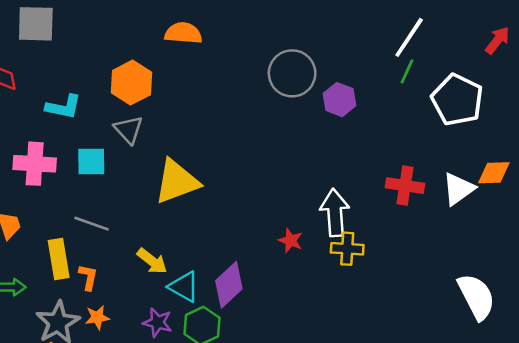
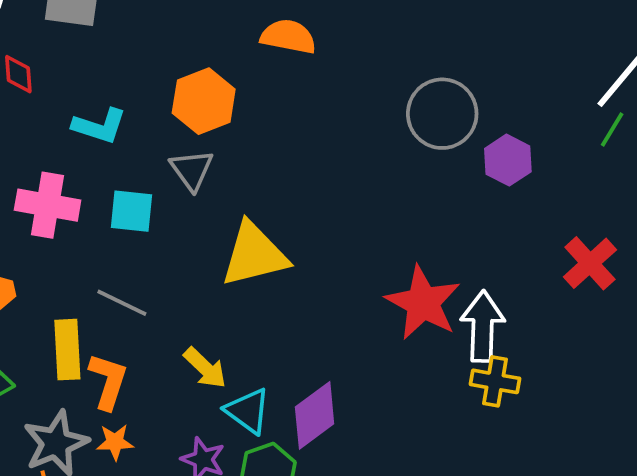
red cross: (405, 186) -> (590, 263), moved, turned 33
red star: (290, 241) -> (423, 303), moved, size x2.0
orange L-shape: (88, 277) -> (108, 381), size x1.4

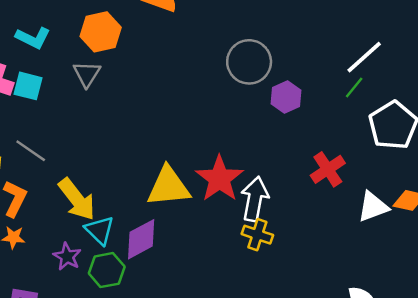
cyan square: (132, 211) -> (28, 86), moved
yellow triangle: (254, 255) -> (169, 187), moved
yellow arrow: (205, 368) -> (77, 199), size x1.5

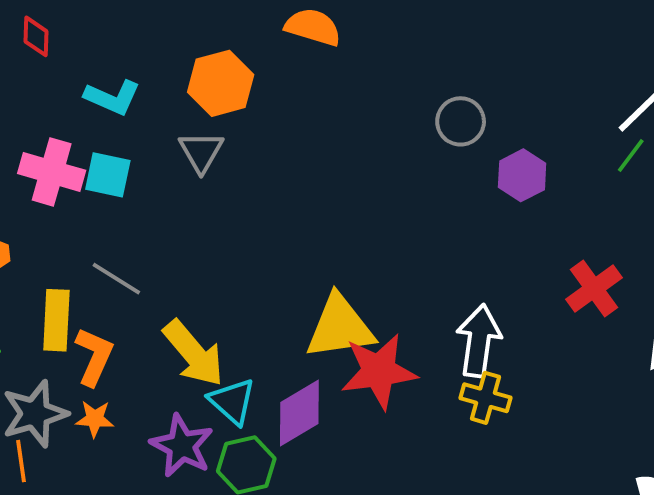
gray circle: (249, 62) -> (461, 121), size x0.7
red star: (219, 179) -> (379, 371), moved, turned 30
purple star: (67, 256) -> (182, 446), size x1.4

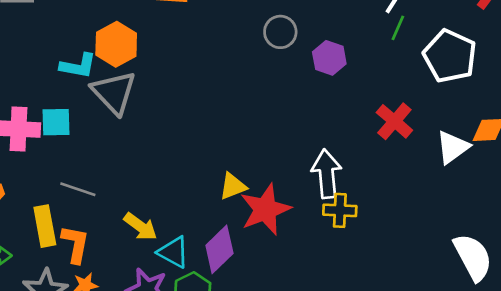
cyan L-shape: (112, 97) -> (78, 66), moved
gray triangle: (201, 152) -> (114, 92), size x1.5
yellow triangle: (340, 327) -> (233, 186), size x0.6
yellow arrow: (194, 353) -> (140, 227), size x0.7

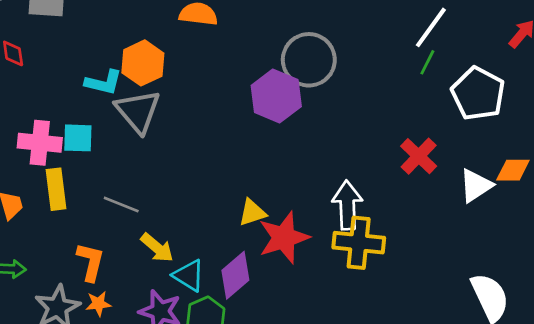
gray circle: (280, 32) -> (309, 60), size x1.6
purple hexagon: (329, 58) -> (276, 96), moved, size x1.5
gray line: (78, 189) -> (121, 204), moved
yellow cross: (340, 210) -> (359, 243), size x1.5
yellow rectangle: (45, 226) -> (56, 189), moved

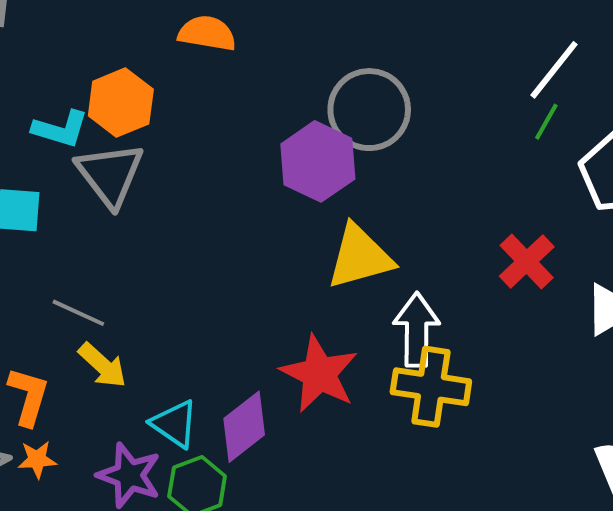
yellow triangle: (252, 213) -> (360, 257), moved, size x1.6
red star: (284, 238) -> (319, 374), turned -30
yellow arrow: (157, 248) -> (103, 365), moved

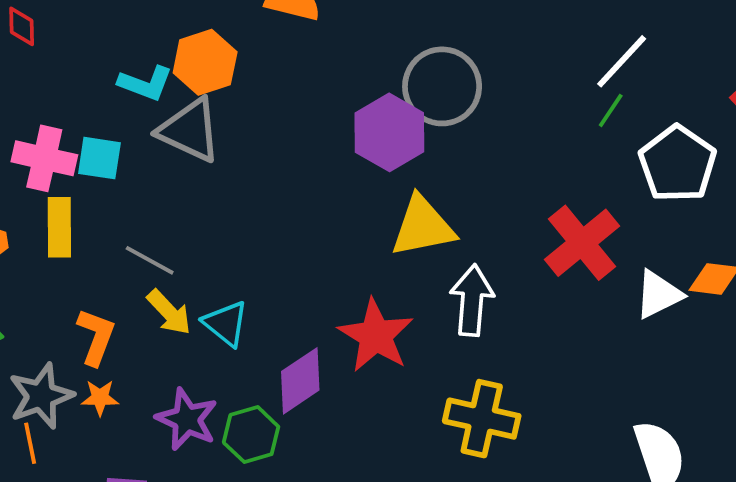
gray triangle: (110, 174) -> (190, 130), turned -32
red cross: (527, 261) -> (582, 243), size x1.4
yellow cross: (431, 387) -> (482, 419), moved
cyan triangle: (175, 424) -> (226, 323), moved

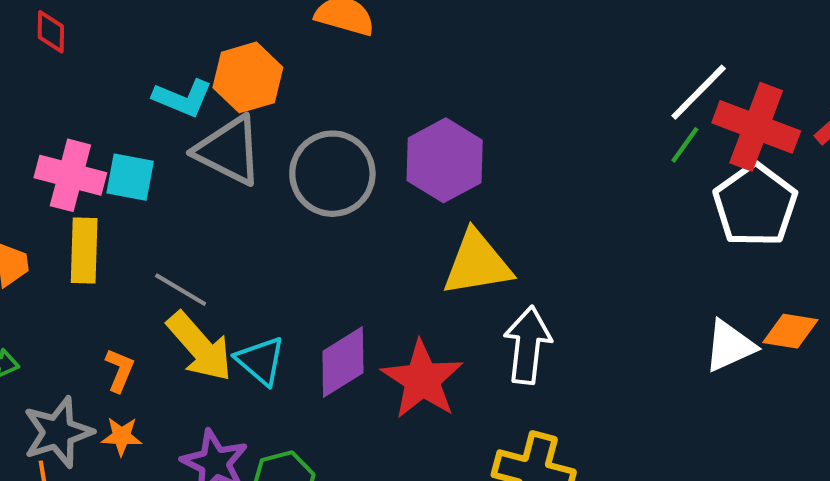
gray circle: (442, 86) -> (332, 174), moved
red cross: (582, 243) -> (756, 127), moved, turned -32
yellow arrow: (169, 312) -> (200, 347), size x1.4
orange L-shape: (96, 337) -> (120, 370), size x0.7
purple diamond: (300, 381) -> (343, 362), moved

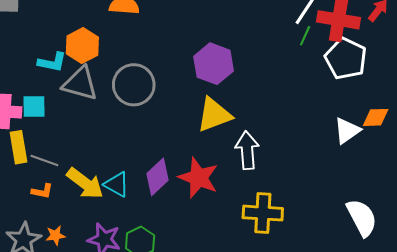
purple hexagon: (445, 160) -> (214, 64), moved
gray line: (181, 290) -> (44, 161), moved
orange L-shape: (120, 370) -> (42, 191), moved, turned 90

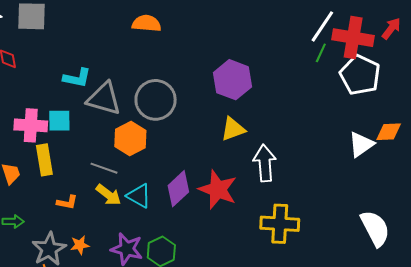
orange hexagon: (82, 46) -> (130, 139), moved
yellow triangle: (214, 115) -> (233, 129), size x0.7
gray line: (44, 161) -> (104, 168), moved
yellow arrow: (85, 183) -> (109, 195), size x0.7

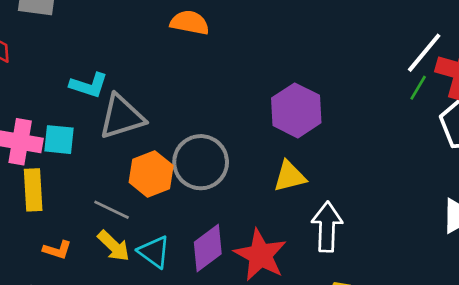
gray triangle: (104, 99) -> (122, 117), turned -39
gray circle: (156, 100) -> (201, 162), moved

